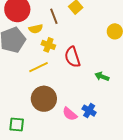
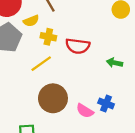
red semicircle: (72, 57) -> (78, 46), turned -55

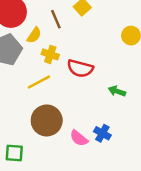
yellow semicircle: (31, 21) -> (34, 35), turned -42

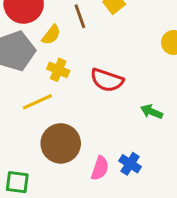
yellow cross: (50, 54) -> (58, 70), moved
yellow line: (39, 82) -> (37, 102), moved
pink semicircle: (79, 138) -> (100, 168), turned -114

